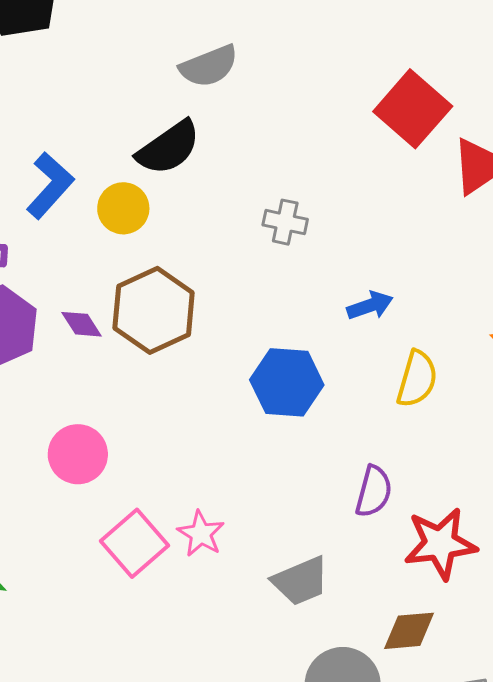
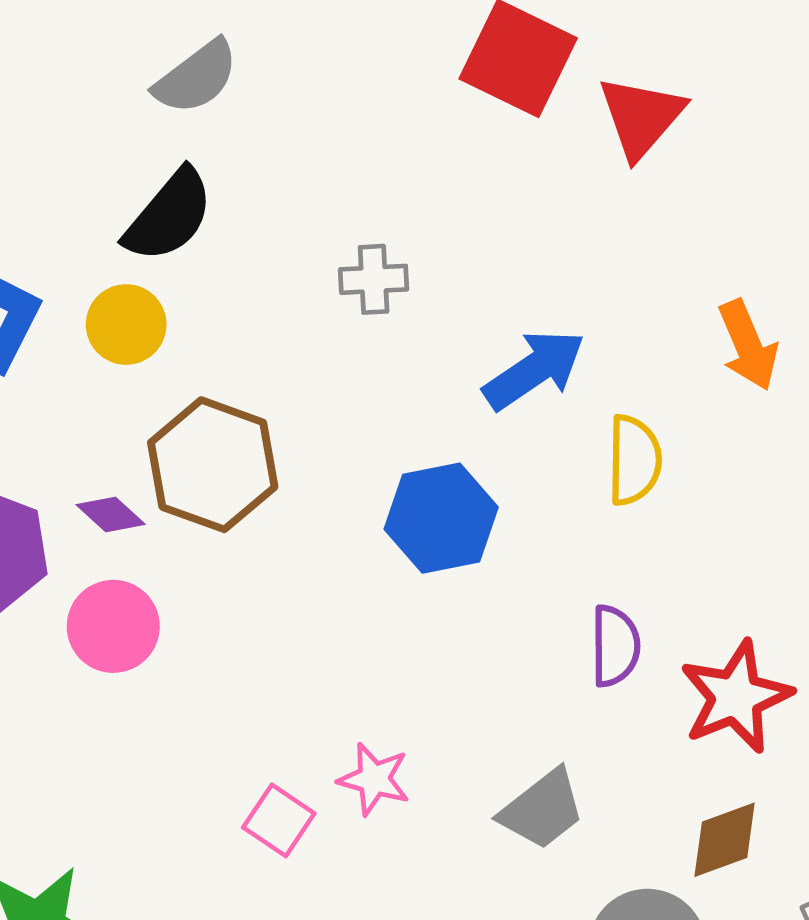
blue arrow: (370, 306) -> (534, 370), size x1.5
pink circle: (78, 454) -> (113, 626), moved
pink square: (134, 543) -> (279, 820), size x0.7

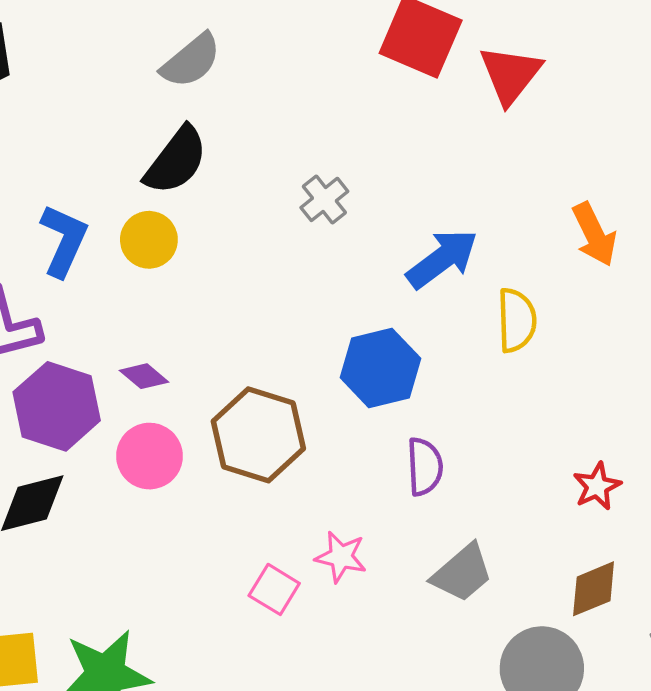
gray cross: (374, 279) -> (324, 199), turned -33
brown hexagon: (213, 465) -> (258, 435), moved
purple semicircle: (615, 646) -> (425, 467), moved
red star: (736, 697) -> (597, 486), size x0.6

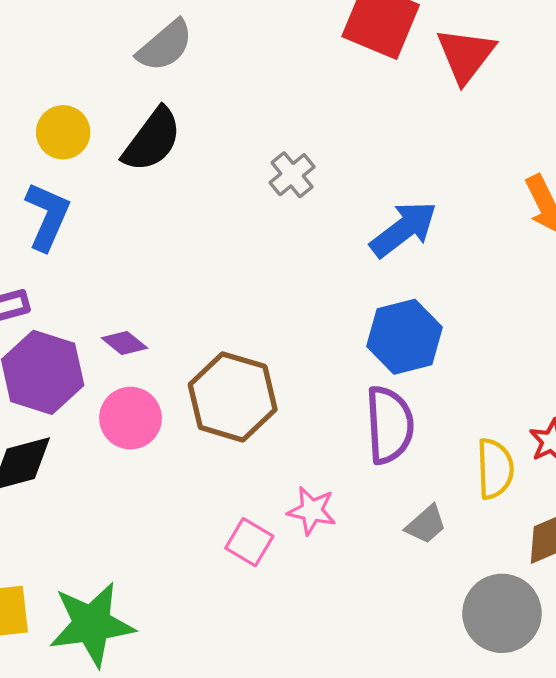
yellow circle: (149, 240) -> (63, 132), moved
yellow semicircle: (517, 320) -> (495, 469), moved
blue hexagon: (380, 368) -> (404, 337), moved
purple semicircle: (425, 467) -> (389, 425), size x1.4
gray trapezoid: (462, 573) -> (426, 524), size x0.7

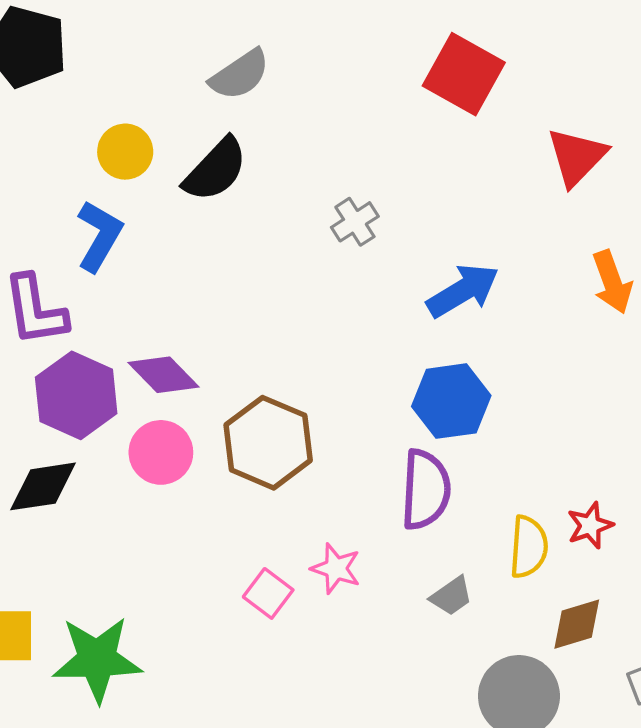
red triangle: (466, 55) -> (577, 157), moved
purple diamond: (124, 343) -> (163, 375), size x1.5

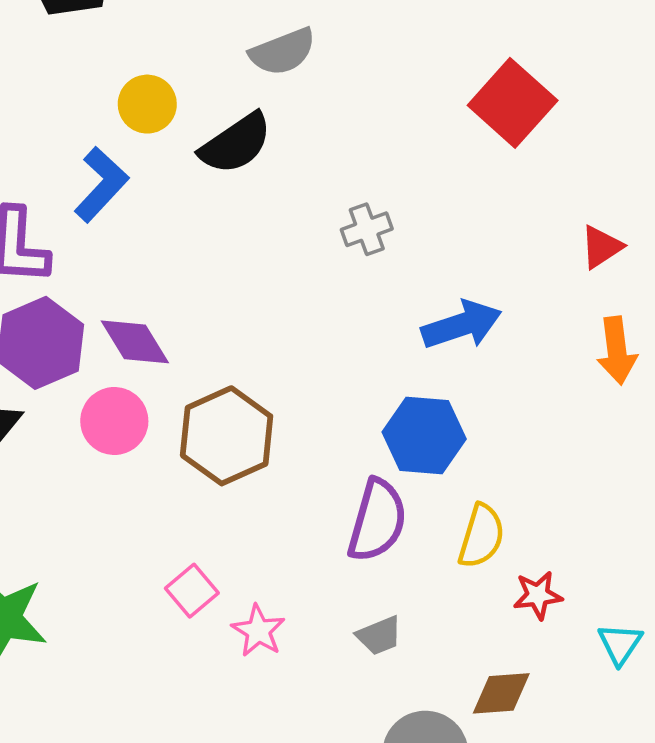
red triangle: (577, 157) -> (601, 247), moved, size x0.7
yellow semicircle: (529, 547) -> (481, 536), moved
pink star: (336, 568) -> (258, 631), moved

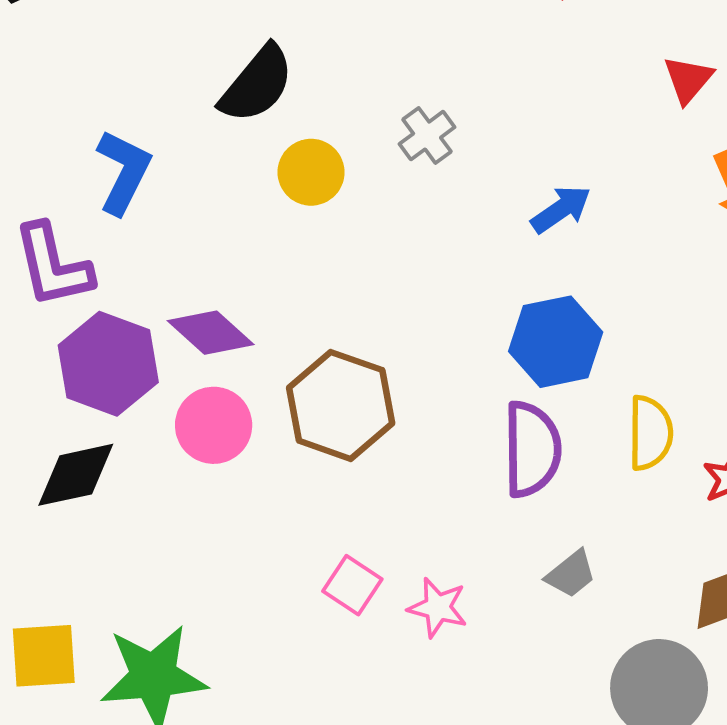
yellow circle: (147, 104) -> (311, 172), moved
blue arrow: (462, 325) -> (561, 209), size x0.7

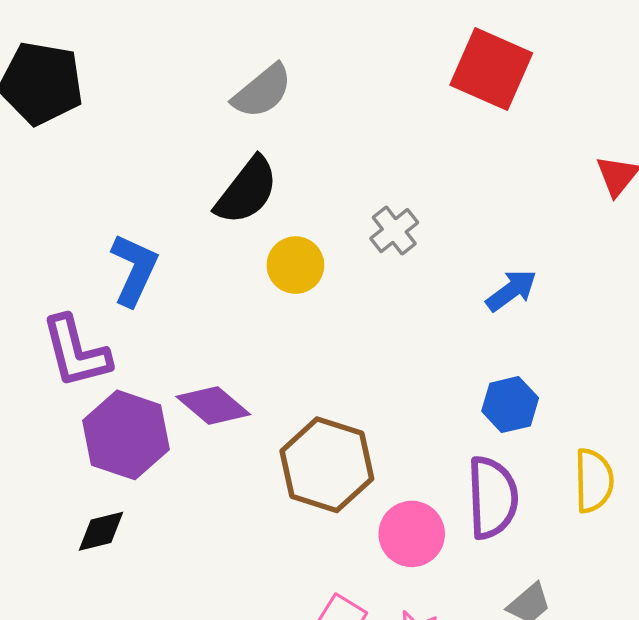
blue hexagon: (556, 342) -> (510, 405), size x0.7
pink circle: (214, 425) -> (412, 534), moved
black diamond: (76, 475) -> (101, 531), size x0.7

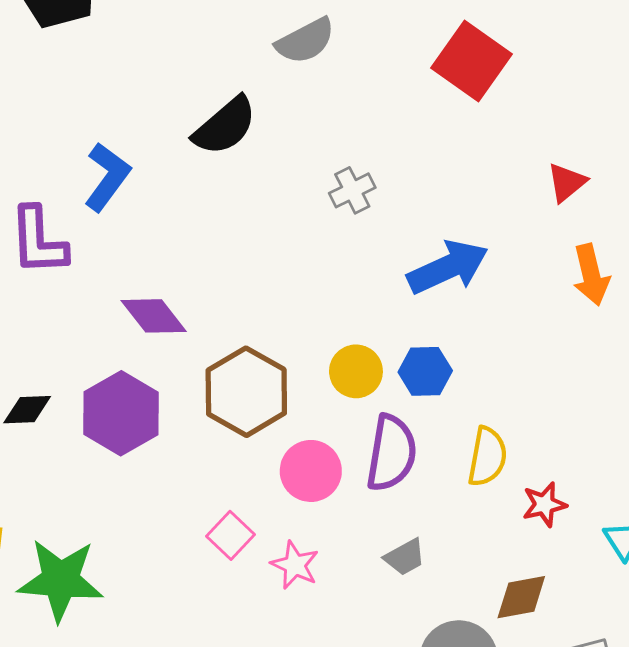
gray semicircle: (262, 91) -> (305, 41), moved
yellow circle: (295, 265) -> (356, 371), moved
blue arrow: (511, 291) -> (448, 267), size x1.6
purple hexagon: (126, 435) -> (121, 413), moved

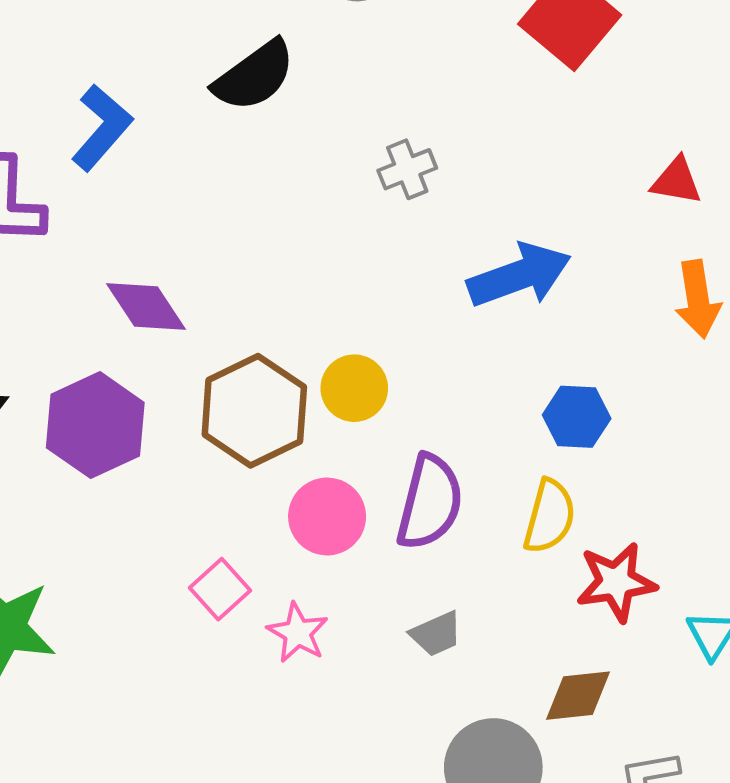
red triangle: (567, 182) -> (676, 181), turned 45
yellow circle: (356, 371) -> (354, 388), moved
blue hexagon: (425, 371) -> (577, 417), moved
red star: (544, 504) -> (616, 582), size x1.4

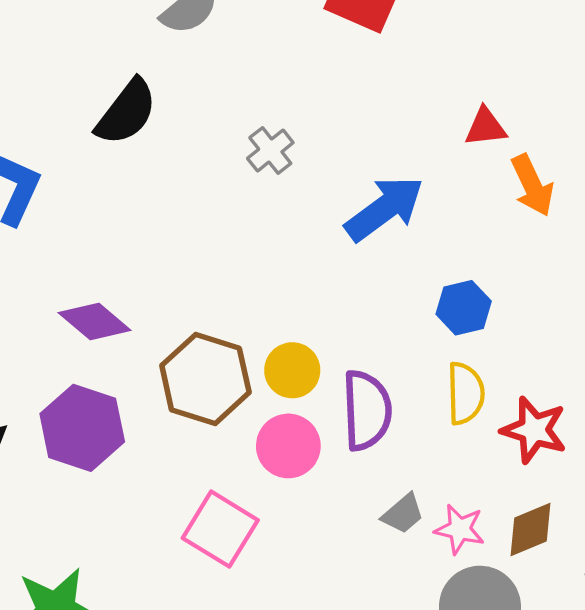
red triangle: (676, 181) -> (486, 127), moved
yellow circle: (354, 388) -> (292, 370), moved
red star: (616, 582) -> (534, 430), turned -30
pink square: (220, 589) -> (220, 529), size x1.5
pink star: (298, 633) -> (460, 529), moved

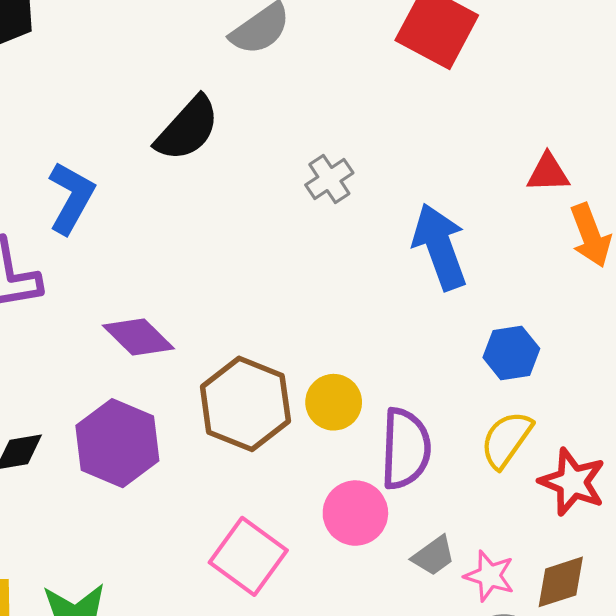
blue arrow: (385, 209) -> (440, 247), turned -78
yellow semicircle: (465, 393) -> (506, 440), turned -148
pink circle: (288, 446) -> (355, 513), moved

